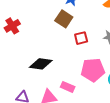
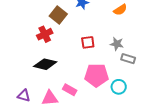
brown square: (64, 19) -> (58, 15), moved
red cross: (12, 26) -> (45, 34), moved

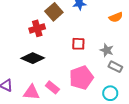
pink pentagon: (96, 75) -> (81, 78), turned -30
cyan circle: (119, 87) -> (110, 93), moved

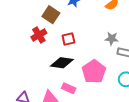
red square: (78, 44) -> (68, 39), moved
black diamond: (33, 58) -> (62, 63), moved

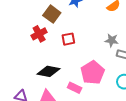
black diamond: (62, 63) -> (48, 71), moved
pink rectangle: (69, 88) -> (75, 88), moved

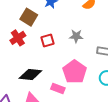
gray star: (112, 40) -> (76, 36), moved

